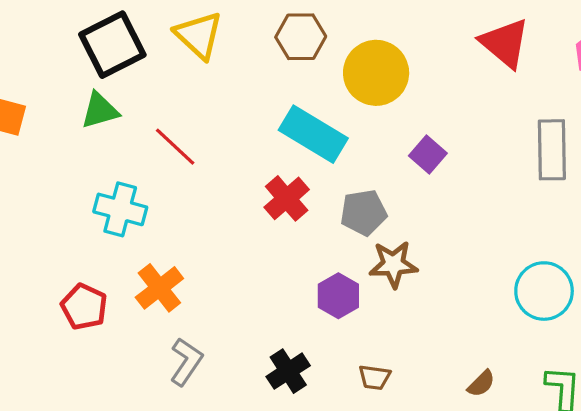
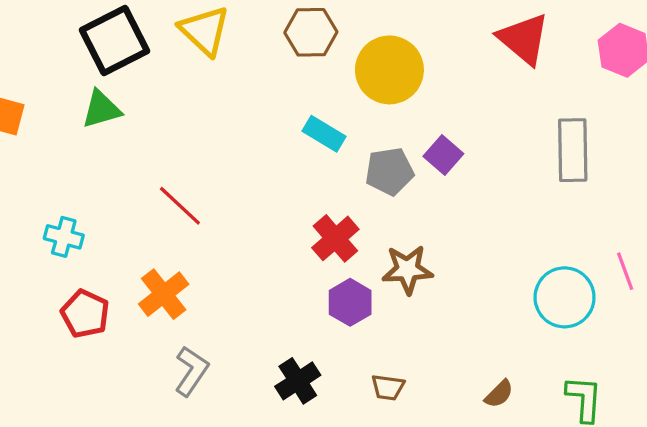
cyan rectangle: (313, 134) -> (324, 134), size x0.6
red line: (175, 147) -> (180, 206), moved
red cross: (287, 198) -> (335, 238), moved
cyan cross: (120, 209) -> (64, 237), moved, size x0.7
gray pentagon: (364, 213) -> (389, 171), moved

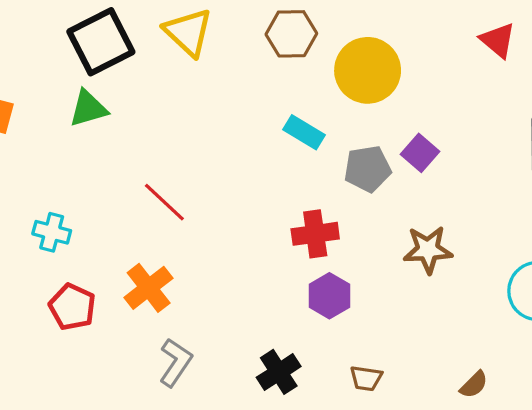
red triangle: (524, 39) -> (498, 40), size x0.7
red cross: (335, 238) -> (315, 234), turned 33
brown star: (407, 270) -> (428, 250), moved

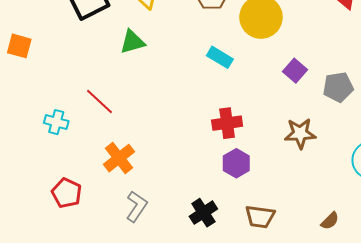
green triangle: (88, 108) -> (132, 42), moved
gray pentagon: (368, 169) -> (338, 87), moved
red line: (164, 202) -> (99, 102), moved
red pentagon: (72, 307) -> (67, 193), moved
brown trapezoid: (366, 378) -> (260, 217), size x1.4

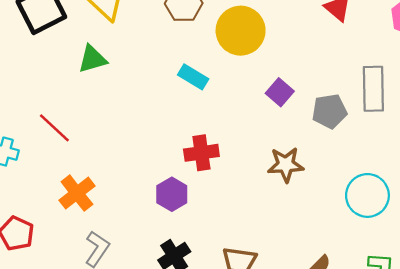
purple hexagon: (236, 163) -> (172, 194), moved

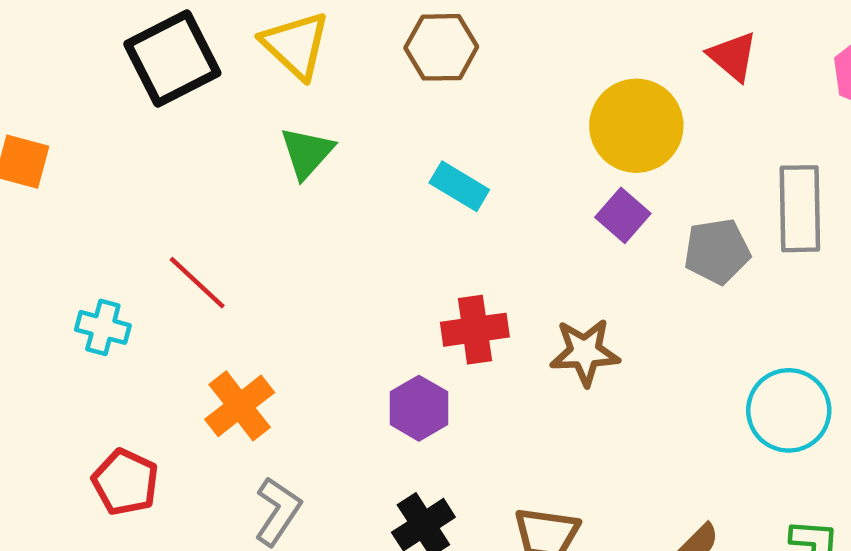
yellow circle: (241, 31) -> (636, 126), moved
green triangle: (92, 59) -> (307, 153), moved, turned -32
brown star: (286, 165) -> (585, 352), moved

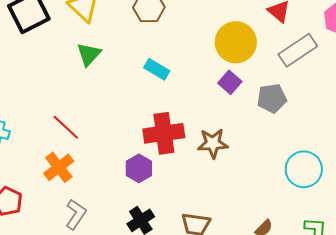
gray rectangle: (800, 209) -> (298, 50), moved, turned 57
red line: (197, 283) -> (66, 127), moved
red cross: (475, 330) -> (164, 133), size x1.4

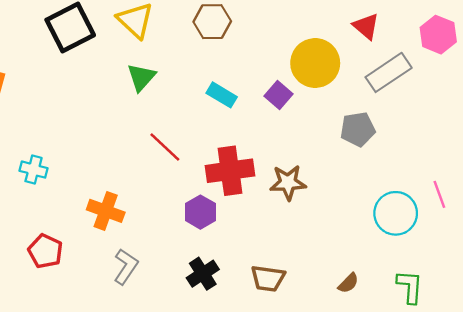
purple square: (230, 82) -> (278, 95), moved
red line: (66, 127) -> (165, 147), moved
orange cross: (59, 167) -> (106, 211), turned -32

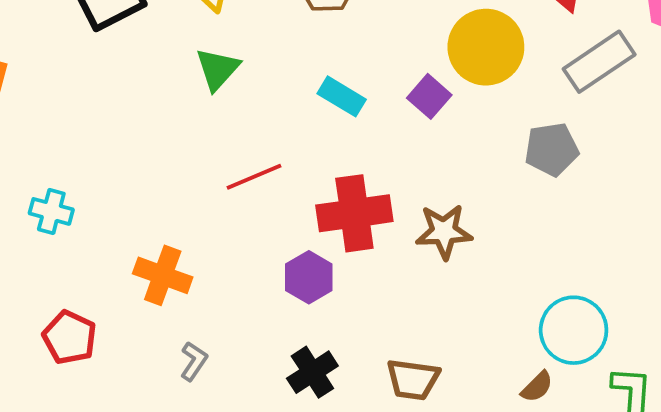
red line: (165, 147) -> (254, 177), turned -66
cyan circle: (396, 213) -> (574, 330), moved
gray L-shape: (126, 267) -> (194, 361), size x0.7

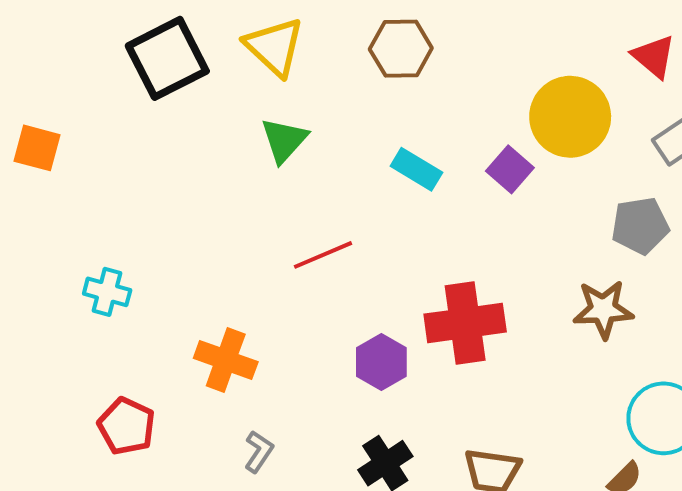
red cross: (354, 213) -> (465, 323), moved
brown star: (444, 232) -> (603, 309), moved

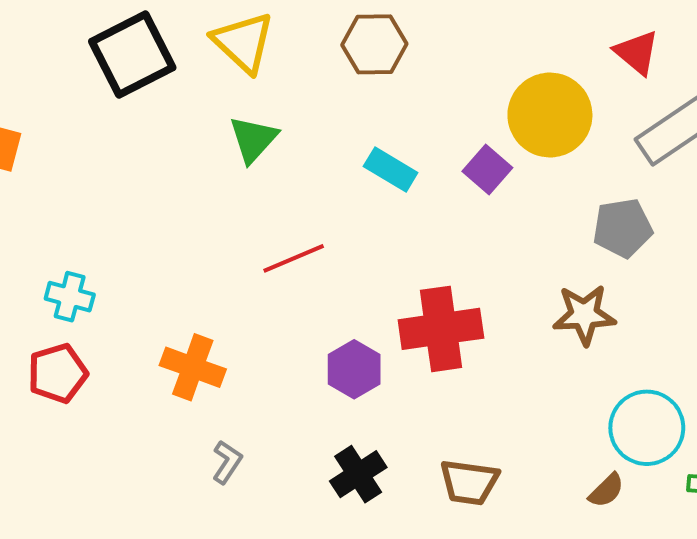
red pentagon: (126, 426) -> (58, 373), moved, turned 30

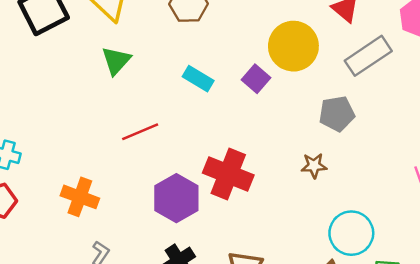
brown star: (584, 315) -> (314, 166), size x0.7
red cross: (441, 329) -> (228, 174), turned 30
purple hexagon: (354, 369) -> (176, 198), size x1.4

